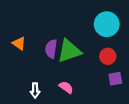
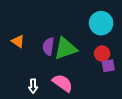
purple square: (115, 79) -> (108, 66), moved
pink semicircle: (66, 87) -> (63, 83), size x1.5

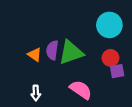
orange triangle: (18, 41) -> (35, 55), moved
pink semicircle: (63, 83) -> (81, 90), moved

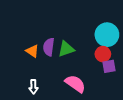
cyan circle: (109, 25) -> (107, 35), moved
green triangle: (71, 52) -> (66, 49), size x0.7

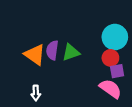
orange triangle: (32, 51) -> (35, 55), size x1.5
pink semicircle: (75, 84) -> (110, 89), moved

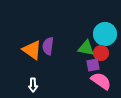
green triangle: (71, 52) -> (86, 48), moved, turned 30
purple square: (117, 71) -> (93, 65), moved

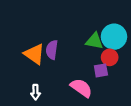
green triangle: (86, 48) -> (94, 41), moved
pink semicircle: (101, 81) -> (81, 88), moved

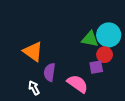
purple semicircle: (52, 50) -> (50, 72), moved
white arrow: (36, 92) -> (34, 88), turned 152

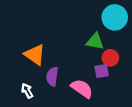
cyan circle: (109, 35) -> (115, 17), moved
white arrow: (34, 88) -> (27, 91), moved

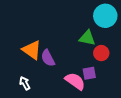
purple square: (102, 71) -> (89, 73), moved
purple semicircle: (52, 76) -> (48, 58), moved, turned -36

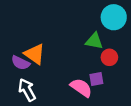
purple semicircle: (48, 58) -> (21, 63), moved, turned -36
white arrow: (25, 83) -> (27, 90), size x1.5

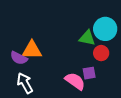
cyan circle: (114, 17) -> (105, 29), moved
orange triangle: (35, 54) -> (32, 50), turned -35

